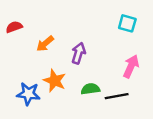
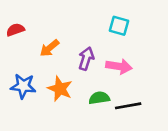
cyan square: (127, 23) -> (119, 26), moved
pink arrow: (131, 66) -> (119, 66), moved, turned 75
blue star: (28, 94) -> (23, 86), moved

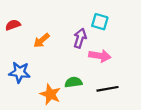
purple arrow: (86, 59) -> (80, 38), moved
orange star: (60, 89) -> (50, 94), moved
green semicircle: (99, 98) -> (73, 82), moved

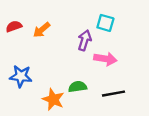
orange arrow: (42, 40) -> (42, 30), moved

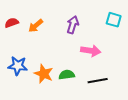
cyan square: (105, 23) -> (114, 20), moved
purple arrow: (85, 40) -> (73, 25), moved
orange star: (53, 99) -> (44, 74), moved

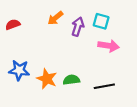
cyan square: (114, 20) -> (101, 21), moved
orange arrow: (36, 26) -> (55, 18), moved
pink arrow: (91, 51) -> (109, 46), moved

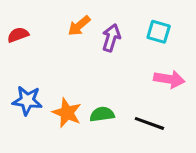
cyan square: (101, 21) -> (159, 32), moved
pink arrow: (109, 46) -> (169, 79), moved
black line: (104, 86) -> (149, 123), turned 30

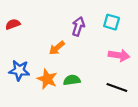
orange arrow: (79, 26) -> (57, 48), moved
black line: (149, 123) -> (117, 88), moved

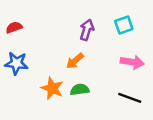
cyan square: (112, 22) -> (124, 25), turned -35
orange arrow: (57, 48) -> (75, 61), moved
blue star: (19, 70) -> (16, 63), moved

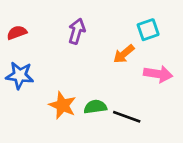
purple arrow: (87, 30) -> (77, 31), moved
orange arrow: (75, 61) -> (124, 54), moved
black line: (130, 98) -> (127, 117), moved

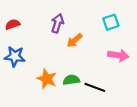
orange arrow: (124, 54) -> (75, 40), moved

